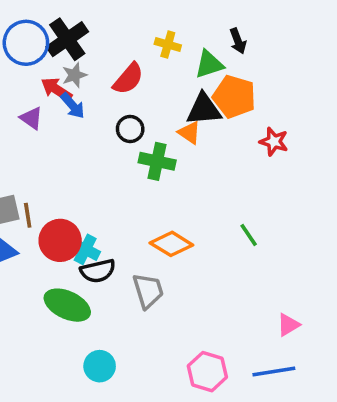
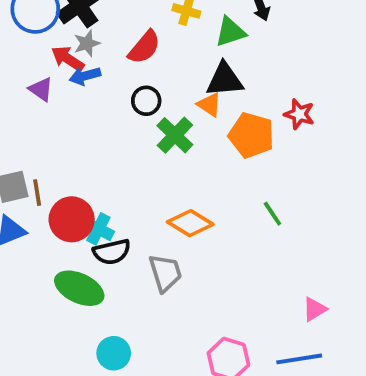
orange pentagon: (234, 97) -> (251, 135), moved
blue arrow: (73, 106) -> (85, 76), turned 116
green cross: (157, 161) -> (175, 135), turned 32

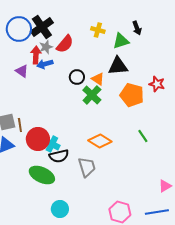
red semicircle: (144, 47) -> (65, 44), moved
red arrow: (68, 59) -> (36, 55), turned 60
orange triangle: (209, 105) -> (98, 79), moved

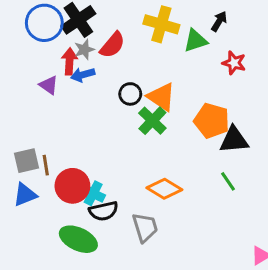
black arrow: (137, 28) -> (219, 21), turned -128
yellow cross: (98, 30) -> (161, 24), size x1.6
black triangle: (118, 66) -> (234, 140), moved
orange triangle: (98, 79) -> (161, 97), size x1.5
red star: (157, 84) -> (234, 63), moved

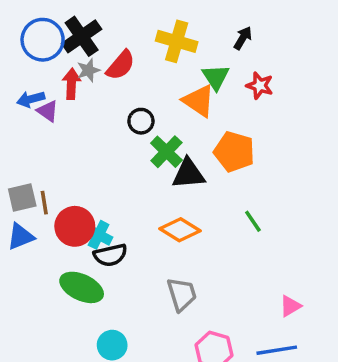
green triangle: (195, 41) -> (216, 77), moved, turned -45
blue arrow: (83, 75) -> (31, 99), moved
orange triangle: (161, 97) -> (199, 101), moved
black triangle: (234, 140) -> (188, 174), moved
gray trapezoid: (145, 227) -> (182, 294), moved

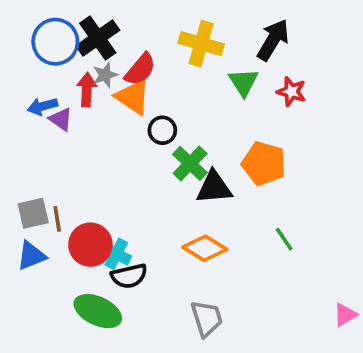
black arrow: (243, 38) -> (273, 40), size x1.6
orange triangle: (199, 101) -> (133, 97), moved
pink triangle: (290, 306) -> (345, 315), moved

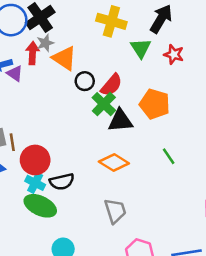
red semicircle: (140, 69) -> (111, 85), moved
cyan cross: (116, 254) -> (35, 183), moved

